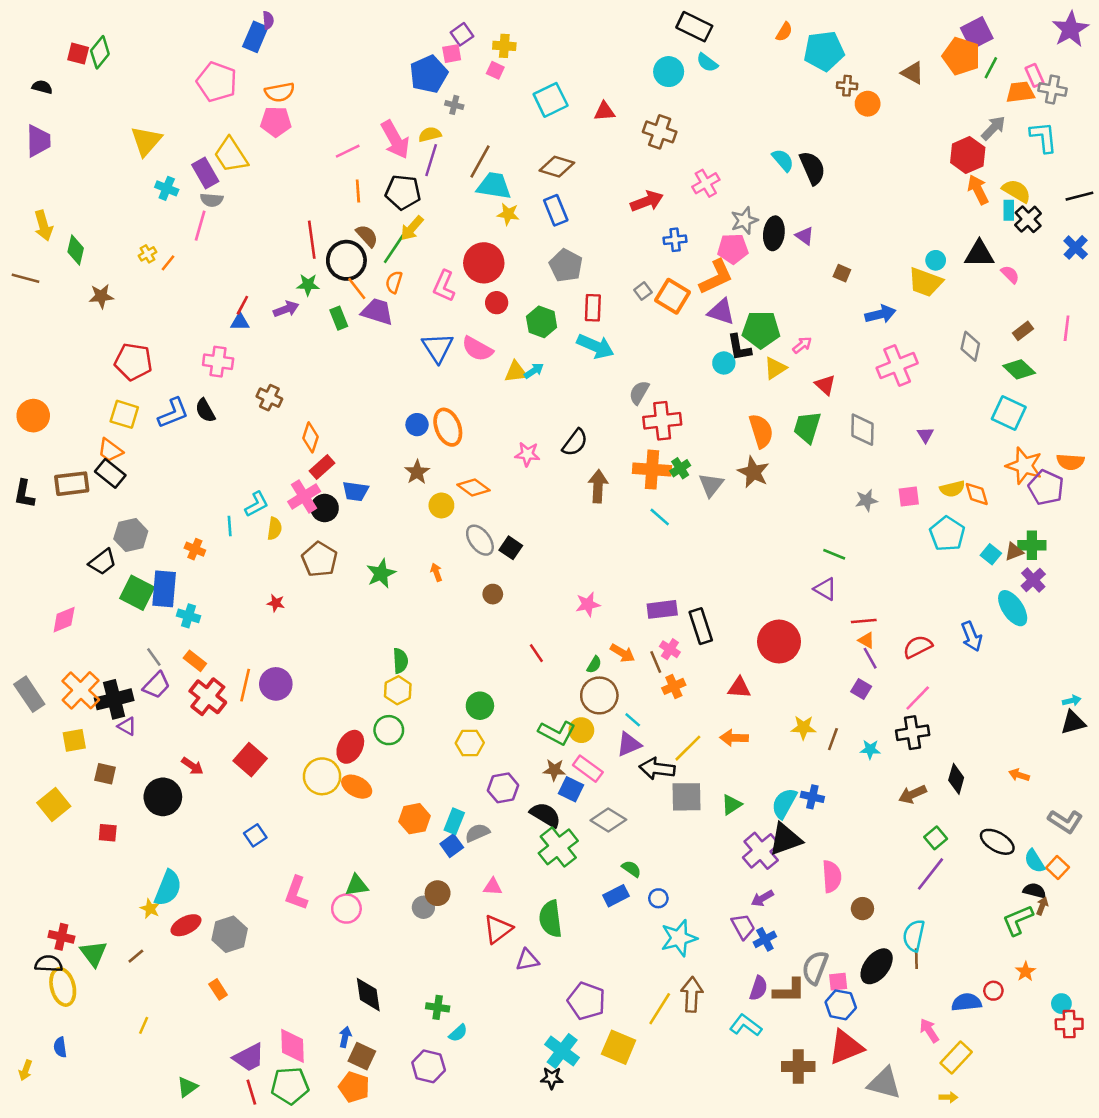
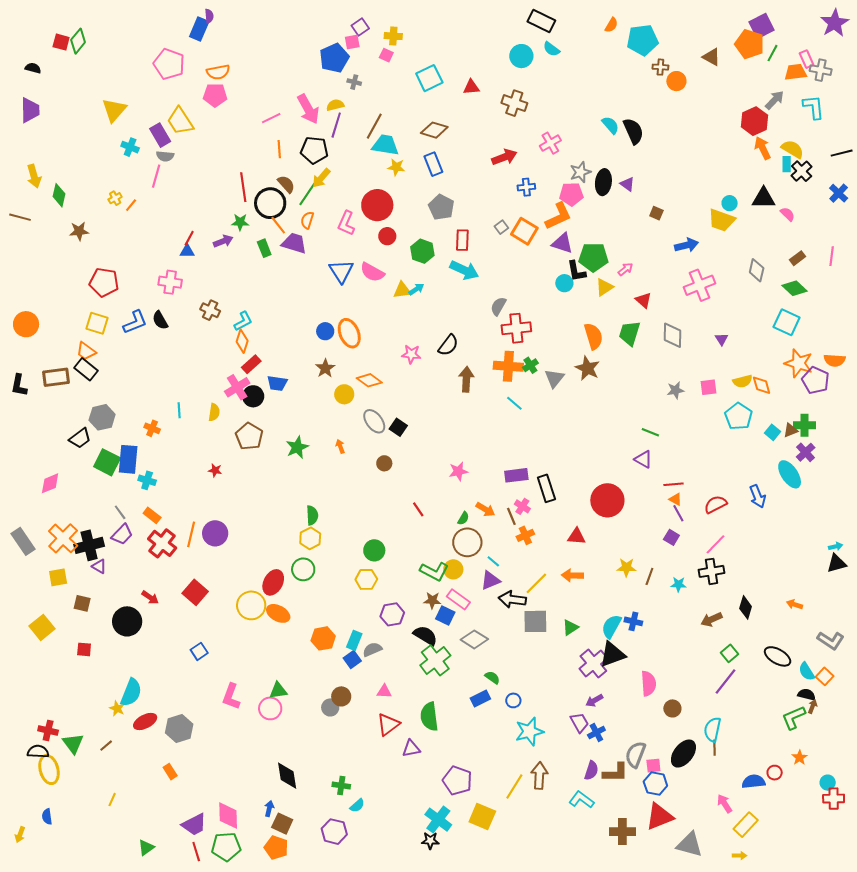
cyan L-shape: (257, 504) -> (243, 321), moved

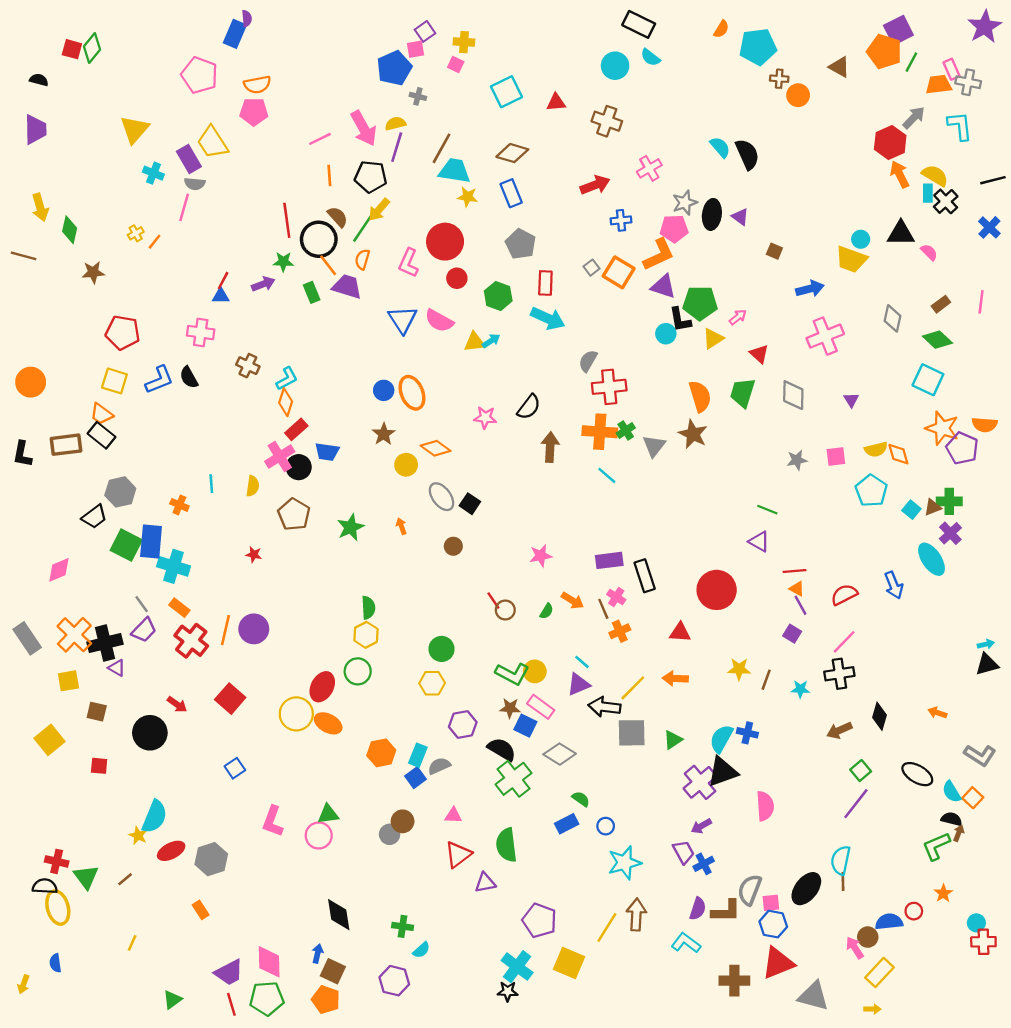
cyan cross: (147, 480) -> (173, 566), size x1.5
brown circle: (467, 542) -> (505, 610), moved, size x0.6
brown circle: (672, 708) -> (868, 937), moved

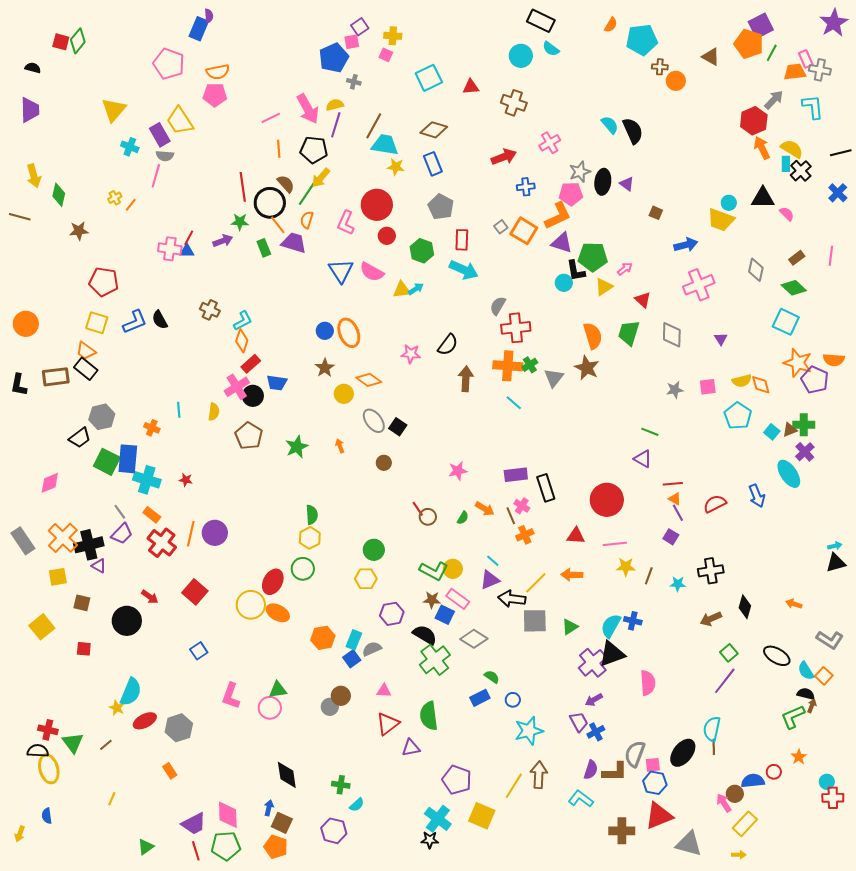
pink cross: (201, 333) -> (170, 249), moved
red star: (254, 554) -> (186, 480), moved
pink line: (844, 642) -> (615, 544), moved, turned 40

